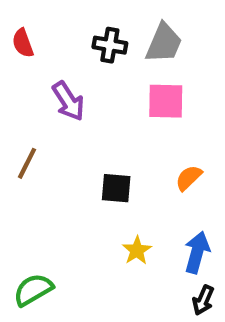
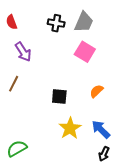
purple arrow: (68, 101) -> (23, 52), moved
pink square: (166, 101) -> (85, 52), turned 30
yellow star: (137, 250) -> (70, 128), size x1.5
blue arrow: (197, 252) -> (101, 129), turned -60

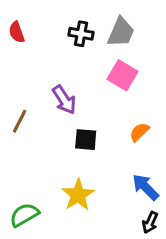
purple arrow: (23, 52) -> (64, 100), moved
yellow star: (70, 128) -> (78, 195), moved

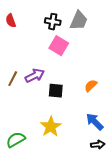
pink square: (122, 75) -> (59, 46), moved
purple arrow: (64, 100) -> (35, 76), moved, turned -84
black arrow: (150, 222) -> (98, 145), turned -120

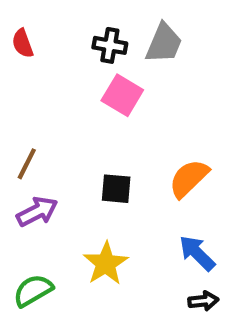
purple arrow: (35, 76) -> (37, 212), moved
orange semicircle: (91, 86) -> (189, 178), size x1.5

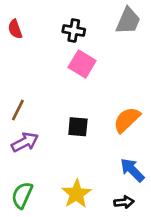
gray trapezoid: (164, 43) -> (128, 21), moved
yellow star: (106, 264) -> (77, 194), moved
green semicircle: (33, 291) -> (22, 195), turned -36
black arrow: (203, 301) -> (124, 202), moved

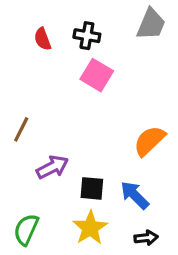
red semicircle: (15, 29) -> (43, 39), moved
black square: (78, 127) -> (92, 188), moved
purple arrow: (25, 142) -> (52, 167), moved
blue arrow: (132, 170) -> (135, 195), moved

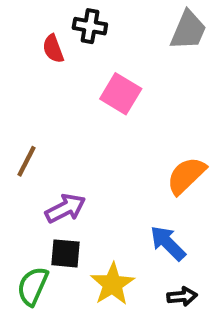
black cross: (87, 36) -> (90, 26), moved
black square: (92, 188) -> (65, 253), moved

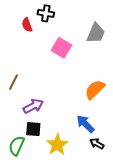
gray trapezoid: (188, 30) -> (96, 33), moved
black arrow: (182, 296) -> (97, 144), moved, turned -144

